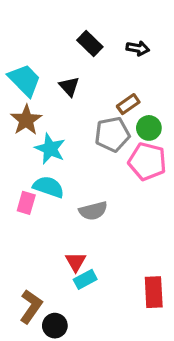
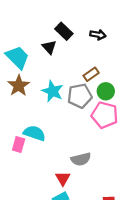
black triangle: (69, 87) -> (49, 47), moved
cyan star: (50, 149) -> (53, 91), moved
gray semicircle: (93, 211) -> (81, 159), moved
red triangle: (76, 262) -> (63, 178), moved

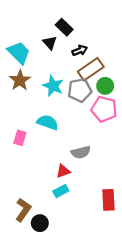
black arrow: (98, 35) -> (80, 50), moved, turned -32
brown rectangle: (91, 74) -> (91, 69), size x1.6
cyan semicircle: (34, 133) -> (48, 122), moved
red triangle: (63, 178) -> (63, 171), turned 40

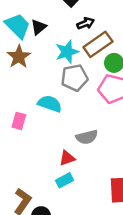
black triangle: (50, 43) -> (39, 27), moved, turned 32
cyan star: (53, 86) -> (67, 52), moved, turned 30
gray pentagon: (80, 90) -> (74, 78), moved

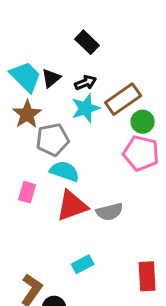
black arrow: (86, 23) -> (86, 83), moved
gray pentagon: (74, 78) -> (53, 140), moved
red triangle: (67, 158) -> (72, 206), moved, size x1.6

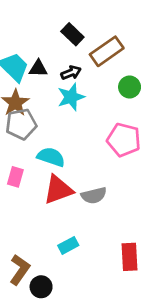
black triangle: (51, 78) -> (38, 68), turned 42
brown rectangle: (123, 99) -> (107, 51), moved
green circle: (143, 122) -> (130, 87), moved
gray pentagon: (53, 140) -> (21, 124), moved

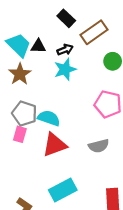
gray pentagon: (21, 124) -> (24, 113), moved, turned 30
gray semicircle: (94, 195) -> (99, 146), moved
cyan rectangle: (68, 245) -> (63, 190), size x1.6

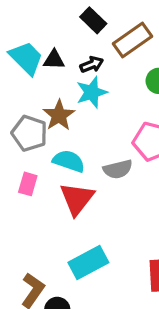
brown star: (20, 74) -> (59, 115), moved
gray pentagon: (24, 113) -> (29, 133), moved
red triangle: (55, 145) -> (77, 199), turned -32
gray semicircle: (99, 146) -> (118, 169), moved

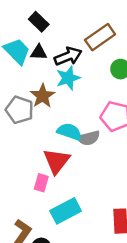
black rectangle: (93, 20) -> (39, 22), moved
black arrow: (92, 65) -> (68, 56), size x1.5
cyan semicircle: (69, 161) -> (69, 132), moved
pink rectangle: (28, 184) -> (41, 183), moved

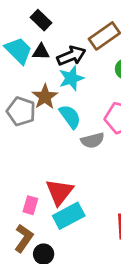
cyan semicircle: (69, 132) -> (70, 117), moved, turned 35
red triangle: (57, 161) -> (59, 192), moved
pink rectangle: (41, 183) -> (30, 205), moved

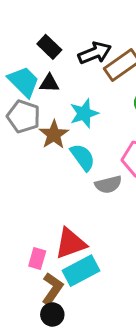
black arrow: (71, 56) -> (95, 53), moved
gray pentagon: (21, 111) -> (24, 116), moved
red triangle: (59, 192) -> (70, 243), turned 32
brown L-shape: (24, 238) -> (52, 289), moved

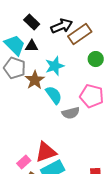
pink rectangle: (37, 259) -> (24, 162), turned 32

